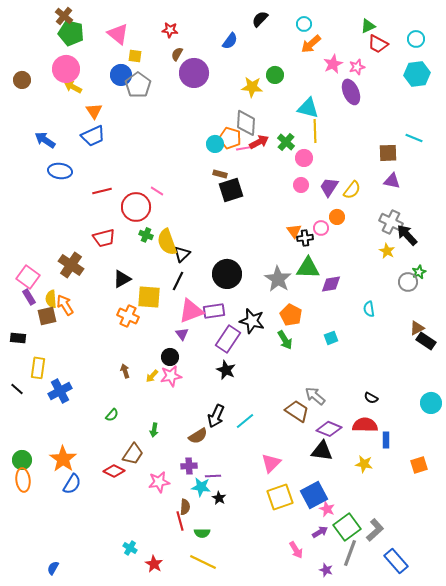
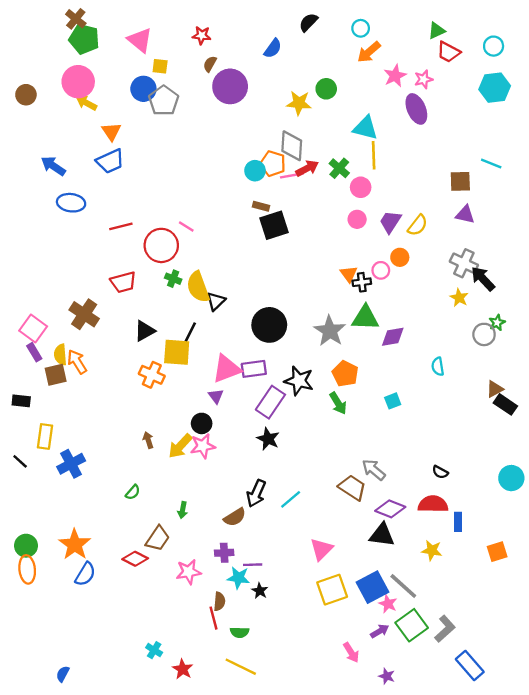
black line: (178, 281) -> (190, 333), moved
yellow arrow: (152, 376) -> (180, 446), size x1.6
gray line: (350, 553) -> (403, 586), moved, turned -68

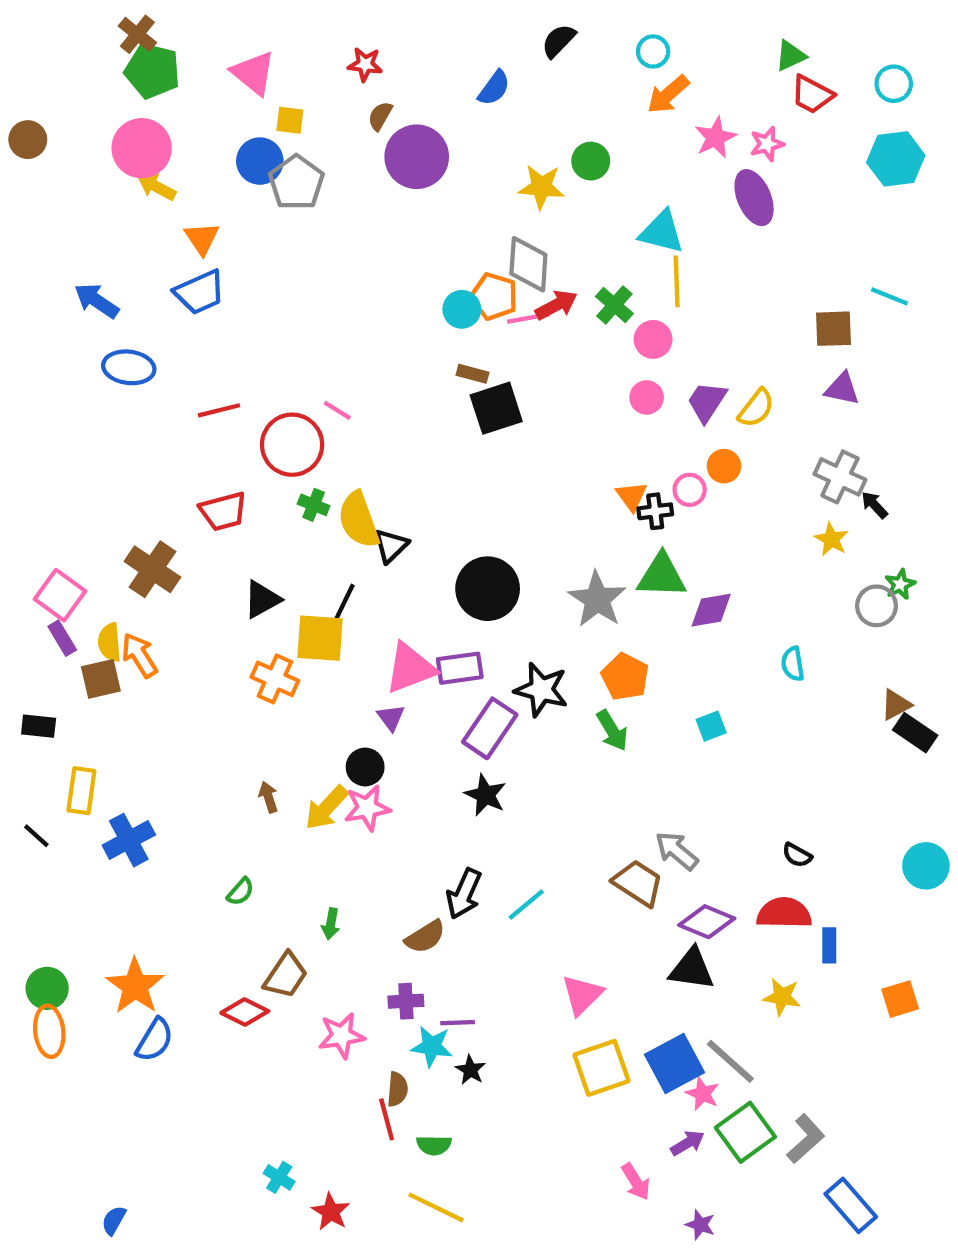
brown circle: (26, 95) -> (28, 140), moved
black arrow: (483, 279) -> (874, 505), size x0.6

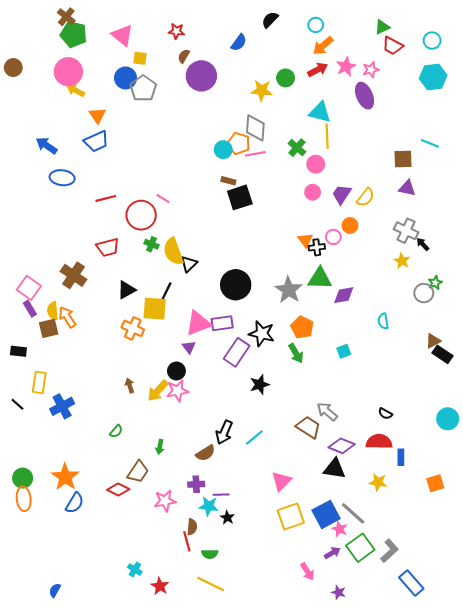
red arrow: (556, 305) -> (318, 70), moved
black star: (485, 795) -> (260, 385), moved, turned 30

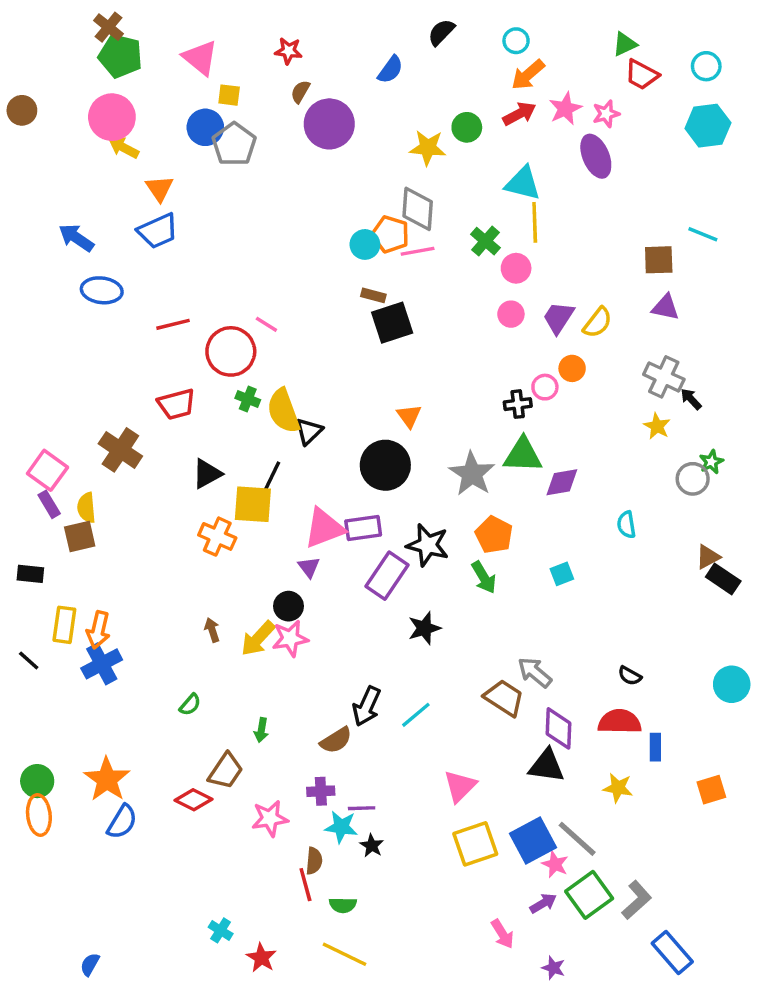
orange triangle: (305, 240) -> (409, 416), moved
orange arrow: (67, 317) -> (98, 630), moved, turned -135
purple diamond: (342, 446) -> (558, 728), turned 70

